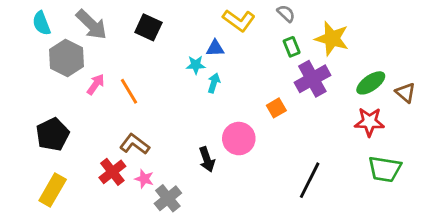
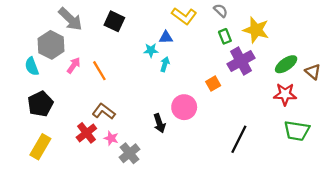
cyan semicircle: (41, 23) -> (32, 66), moved

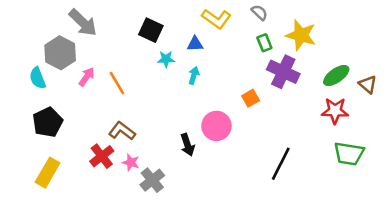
black square: (114, 21) -> (151, 30), moved
cyan star: (151, 50) -> (166, 59), moved
purple cross: (241, 61) -> (283, 72), turned -36

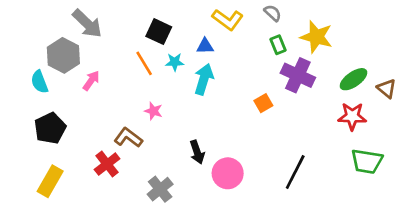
cyan arrow: (194, 76) -> (204, 79), size x1.6
orange line: (117, 83) -> (144, 63), moved
pink circle: (216, 126) -> (228, 173), moved
pink star: (131, 162) -> (153, 111), moved

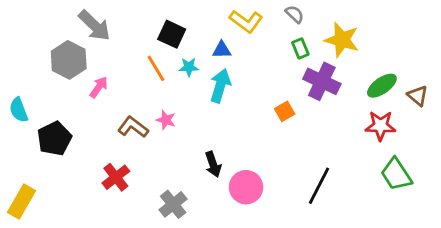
cyan semicircle: (39, 82) -> (19, 110), moved
brown L-shape: (128, 138) -> (133, 127), moved
green trapezoid: (367, 161) -> (396, 174), turned 48
yellow rectangle: (50, 181) -> (21, 201), moved

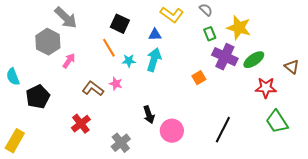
cyan star: (189, 67) -> (129, 61), moved
green ellipse: (382, 86) -> (254, 60), moved

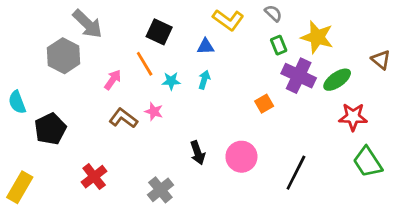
cyan arrow: (154, 60) -> (204, 80), size x0.6
pink arrow: (69, 61) -> (113, 80), moved
brown triangle: (292, 67) -> (381, 60), moved
red cross: (81, 124) -> (94, 177), moved
pink circle: (172, 131) -> (241, 157), moved

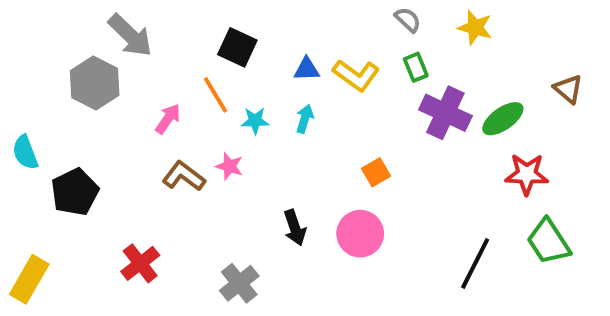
yellow L-shape: (228, 20) -> (356, 75), moved
yellow star: (317, 37) -> (475, 28), moved, size x0.7
orange square: (264, 104) -> (376, 172), moved
black line: (296, 173) -> (475, 263), moved

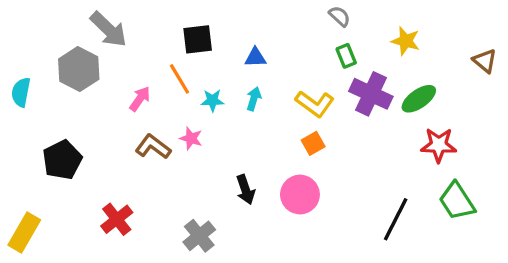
yellow star: (475, 28) -> (406, 41), moved
black square: (237, 47) -> (198, 39), turned -32
yellow L-shape: (356, 75) -> (315, 104), moved
brown triangle: (568, 89) -> (485, 61), moved
cyan semicircle: (25, 152) -> (21, 92), moved, turned 32

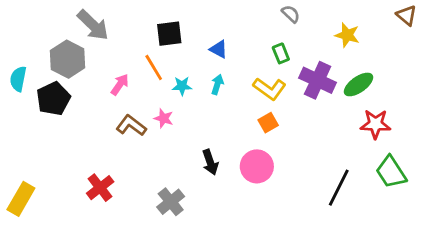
green rectangle: (346, 56) -> (281, 53), moved
blue triangle: (255, 57) -> (219, 49), turned 30
brown triangle: (485, 61) -> (407, 15), moved
black pentagon: (62, 160) -> (53, 99), moved

